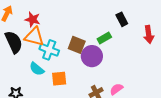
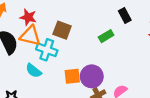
brown square: (77, 45) -> (62, 30), moved
purple circle: (92, 56) -> (92, 76), moved
orange square: (59, 79) -> (72, 76), moved

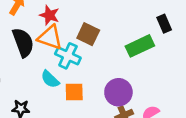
green rectangle: (106, 36) -> (140, 46), size x1.5
orange square: (72, 76) -> (74, 92), moved

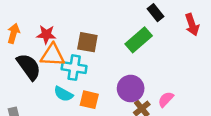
orange square: (74, 92) -> (89, 100), turned 30

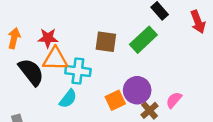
brown square: (87, 42) -> (106, 42), moved
cyan semicircle: (63, 94) -> (68, 99), turned -78
orange square: (89, 100) -> (115, 100), moved, turned -36

